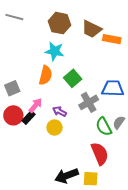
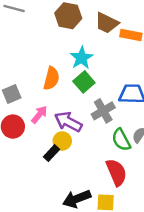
cyan star: (55, 51) -> (82, 58), moved, turned 30
purple arrow: (60, 111) -> (68, 122), size x1.6
black rectangle: (28, 117) -> (51, 153), moved

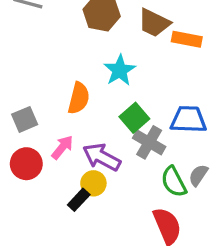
green square: (84, 82) -> (134, 118), moved
gray cross: (103, 111) -> (149, 142), turned -30

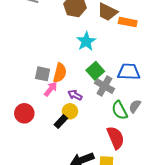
orange semicircle: (79, 98) -> (60, 73), moved
gray square: (25, 119) -> (43, 74), moved, turned 35
purple arrow: (102, 157) -> (75, 95), size x0.6
red circle: (26, 164) -> (24, 113), moved

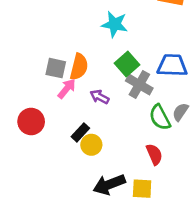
cyan star: (86, 41) -> (115, 24), turned -30
yellow circle: (70, 111) -> (91, 145), moved
red semicircle: (116, 138) -> (154, 154), size x0.7

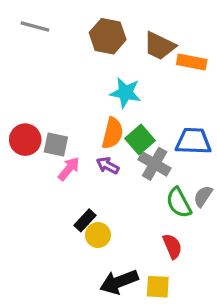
orange semicircle: (79, 67) -> (112, 133), moved
purple arrow: (100, 97) -> (108, 165), moved
red circle: (31, 121) -> (25, 140), moved

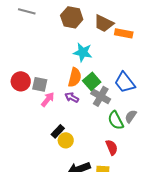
blue trapezoid: (193, 141) -> (125, 82), turned -130

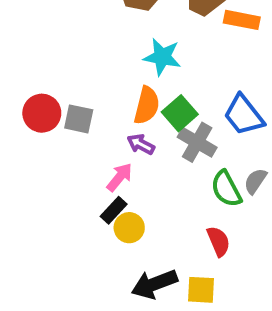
pink arrow: (48, 99) -> (119, 177), moved

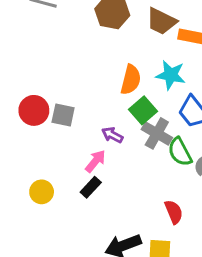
cyan star: (162, 57) -> (171, 75), moved
orange semicircle: (147, 105) -> (131, 80), moved
green semicircle: (226, 189) -> (180, 152), moved
yellow circle: (129, 228) -> (42, 192), moved

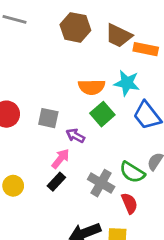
orange semicircle: (131, 80) -> (92, 87), turned 75
gray square: (63, 115) -> (48, 118), moved
gray cross: (157, 133) -> (101, 183), moved
green semicircle: (180, 152) -> (132, 172), moved, turned -30

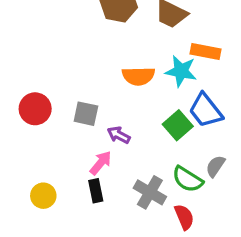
orange rectangle: (146, 49) -> (206, 51), moved
green square: (102, 114) -> (178, 125), moved
black rectangle: (56, 182) -> (96, 191), turned -54

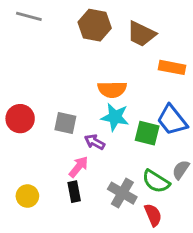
cyan star: (181, 71) -> (115, 117), moved
green square: (178, 125) -> (147, 133), turned -35

